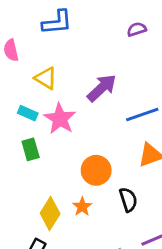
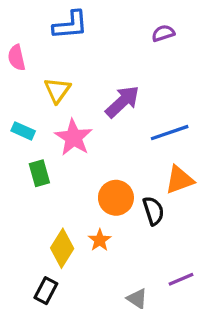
yellow triangle: (46, 78) -> (57, 90), turned 35
cyan rectangle: (28, 113) -> (23, 131), moved
black semicircle: (128, 200) -> (153, 211), moved

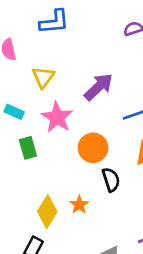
orange circle: (116, 198) -> (93, 148), moved
black semicircle: (153, 211) -> (111, 180), moved

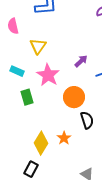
purple arrow: (99, 87) -> (81, 61), moved, size x0.6

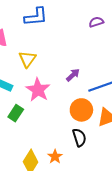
green rectangle: (27, 97) -> (16, 113), turned 49
orange circle: (74, 97) -> (81, 110), moved

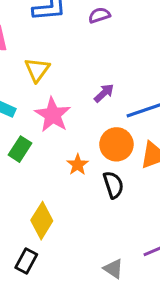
purple semicircle: (96, 22) -> (99, 15), moved
orange star: (55, 157) -> (78, 165), moved

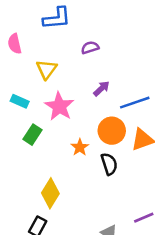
purple semicircle: (99, 15) -> (90, 48), moved

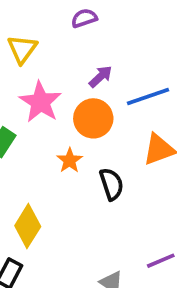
orange circle: (112, 131) -> (93, 118), moved

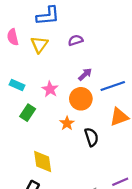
yellow triangle: (22, 49) -> (39, 45), moved
pink star: (40, 102) -> (50, 89), size x0.7
yellow diamond: (28, 226) -> (43, 162), turned -40

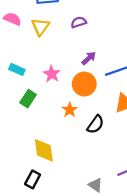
pink semicircle: (13, 37) -> (12, 19), turned 126
black semicircle: (91, 137) -> (95, 124), turned 54

